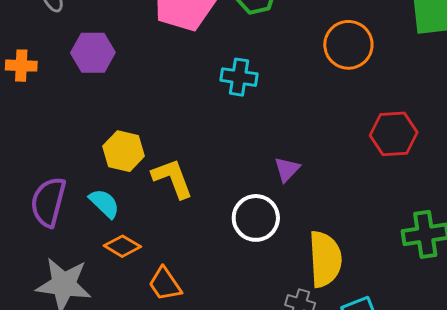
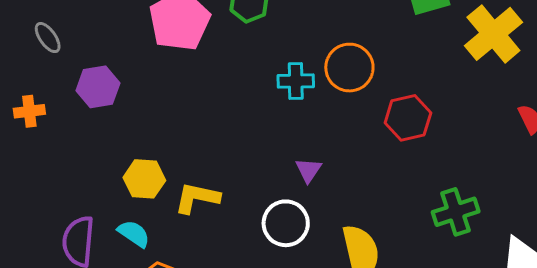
orange circle: (348, 45) -> (349, 68), moved
cyan cross: (239, 77) -> (296, 81), moved
yellow L-shape: (172, 178) -> (197, 198), turned -48

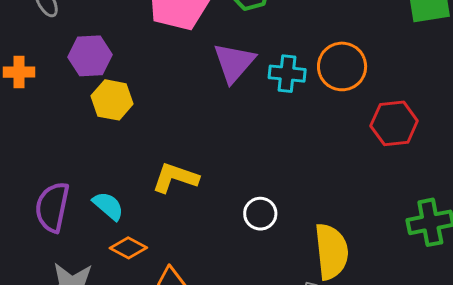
purple triangle: (308, 170) -> (234, 63), moved, size x1.6
yellow hexagon: (144, 179) -> (112, 100), moved
white circle: (286, 223) -> (260, 214), size x0.7

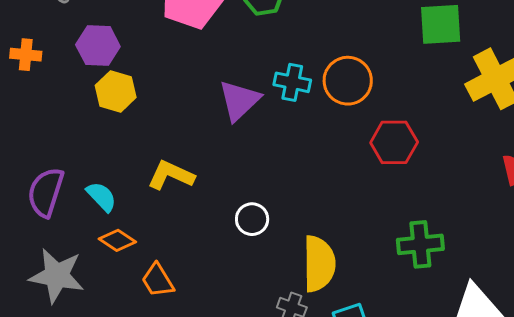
purple triangle: (234, 63) -> (239, 100), moved

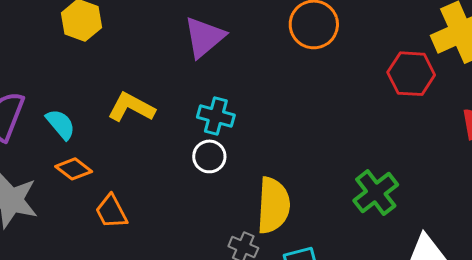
cyan cross: (292, 82) -> (216, 116), moved
red hexagon: (394, 142) -> (411, 74), moved
green cross: (420, 244) -> (376, 193), turned -36

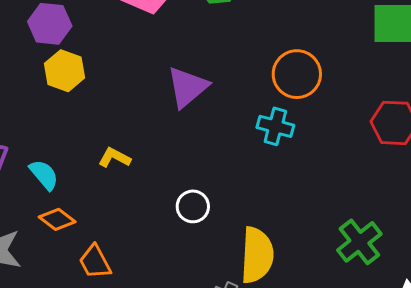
yellow L-shape: (131, 107) -> (115, 158), size x0.7
cyan cross: (216, 116) -> (275, 126), moved

